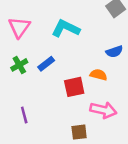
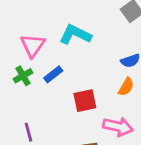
pink triangle: (19, 27) -> (33, 46), moved
orange semicircle: (99, 75) -> (126, 87), moved, turned 105

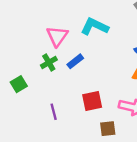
red square: (85, 101) -> (92, 101), moved

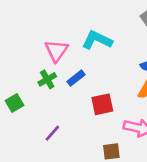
red square: (92, 101) -> (102, 104), moved
purple line: (54, 112) -> (52, 133), turned 56

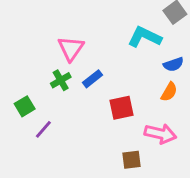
cyan L-shape: (97, 40) -> (145, 37), moved
purple line: (52, 133) -> (43, 129), moved

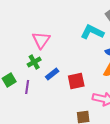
blue rectangle: (92, 79) -> (52, 74), moved
purple line: (43, 129) -> (27, 87), moved, turned -32

